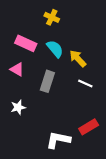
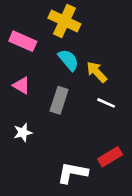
yellow cross: (52, 17) -> (64, 21), size x1.6
pink rectangle: (26, 43) -> (23, 41), moved

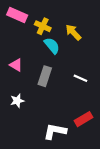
yellow cross: (64, 21) -> (43, 26), moved, size x0.7
pink rectangle: (23, 41) -> (17, 15), moved
yellow arrow: (97, 72) -> (73, 32), moved

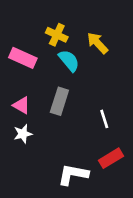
pink rectangle: (17, 15) -> (23, 58), moved
pink triangle: (16, 65) -> (22, 105), moved
white line: (80, 78) -> (104, 119), moved, turned 48

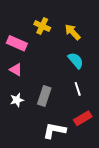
cyan semicircle: (69, 61) -> (76, 60), moved
gray rectangle: (59, 101) -> (44, 96), moved
pink triangle: (22, 105) -> (16, 70), moved

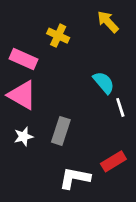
yellow arrow: (73, 32) -> (108, 22), moved
pink triangle: (16, 70) -> (22, 95), size x1.6
white line: (78, 89) -> (120, 107), moved

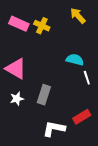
pink rectangle: (24, 59) -> (19, 24), moved
cyan semicircle: (104, 83) -> (75, 60), turned -36

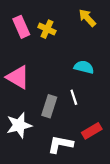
pink rectangle: (19, 24) -> (21, 27), turned 42
white line: (87, 78) -> (74, 97), moved
white star: (17, 99) -> (19, 125), moved, size x1.6

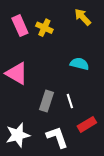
white line: (74, 97) -> (70, 101), moved
white star: (19, 125) -> (18, 135), moved
white L-shape: (60, 144) -> (57, 137), turned 60

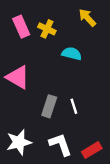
cyan semicircle: (79, 64) -> (72, 54), moved
red rectangle: (87, 124) -> (92, 150), moved

